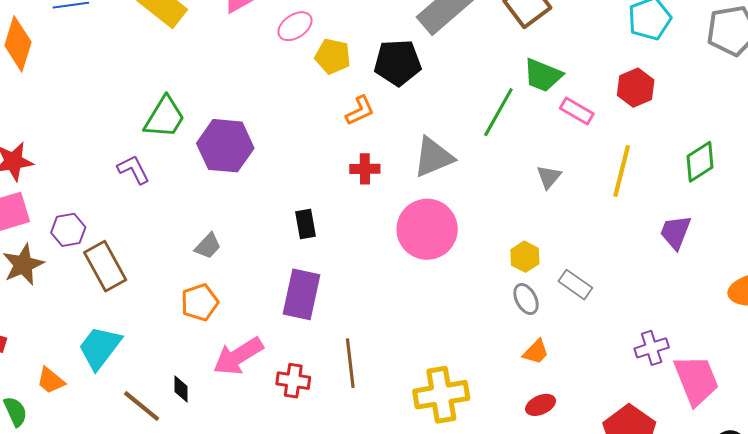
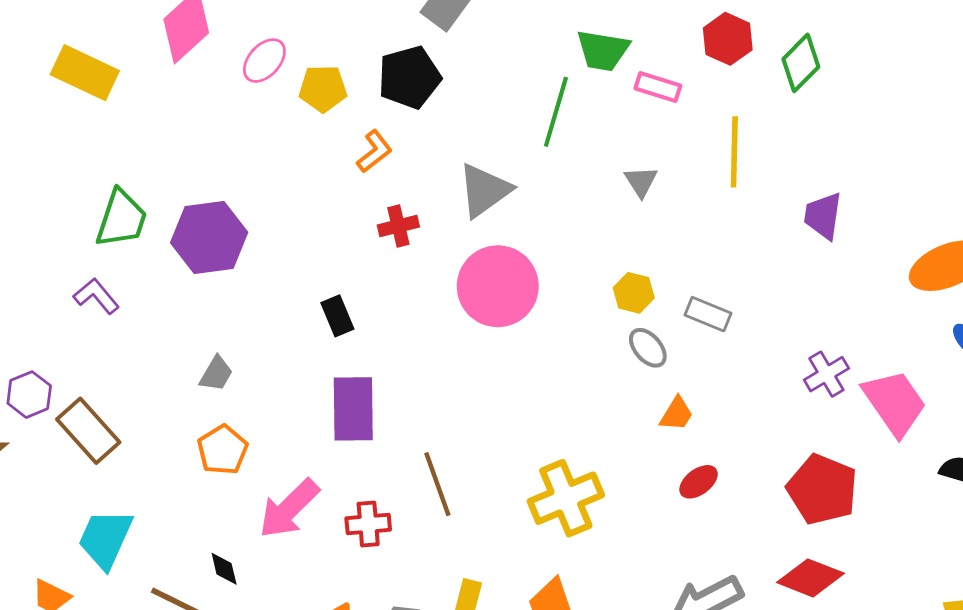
green diamond: (700, 162) -> (801, 63), moved

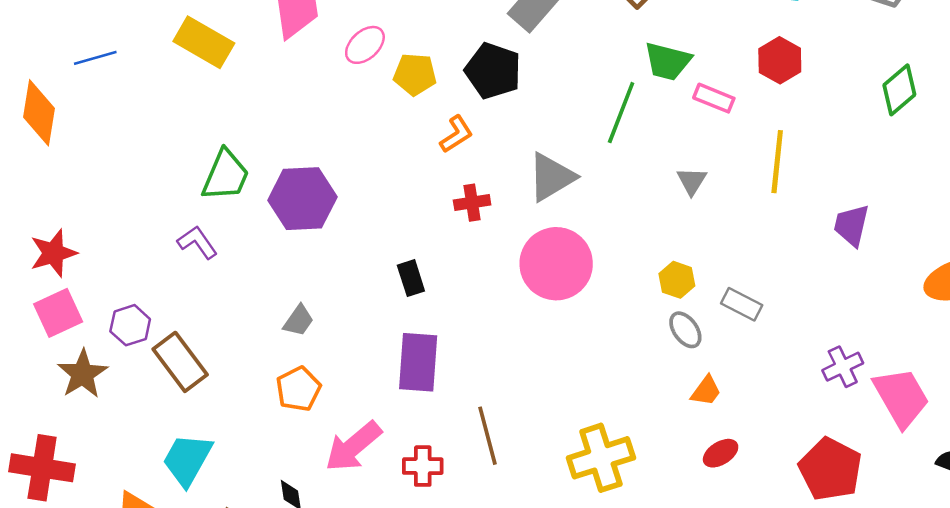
green diamond: (801, 63) -> (899, 90), moved
black pentagon: (409, 77) -> (493, 71), turned 30

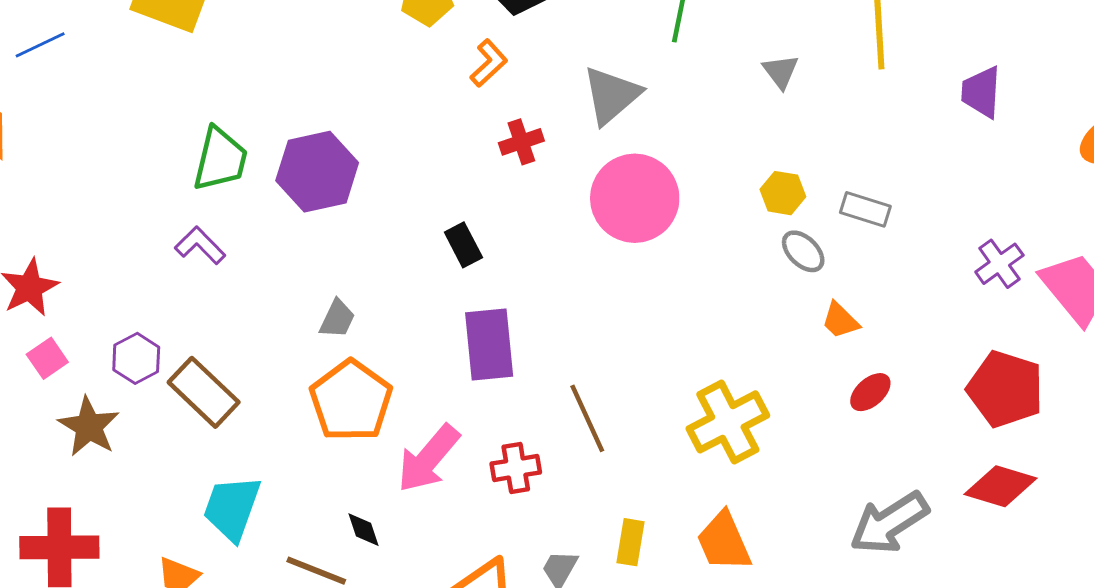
pink square: (58, 313) -> (47, 358), size x0.7
orange pentagon: (298, 389) -> (351, 401), size x1.5
orange trapezoid: (706, 391) -> (840, 320), turned 108

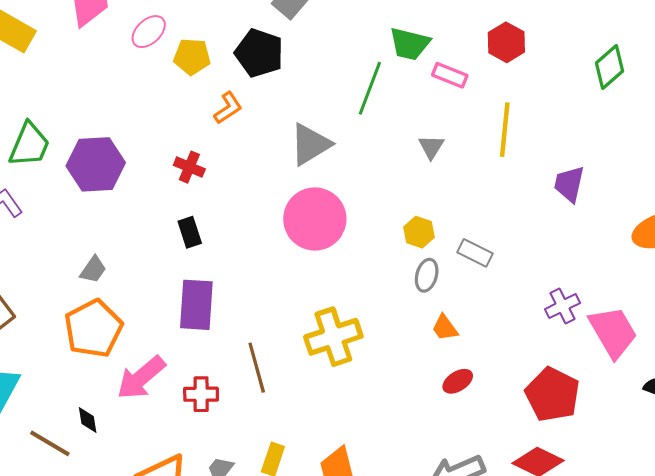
red cross: (521, 142) -> (189, 167), moved, turned 32
gray ellipse: (803, 251) -> (427, 275), turned 52
yellow cross: (728, 422) -> (333, 337), moved

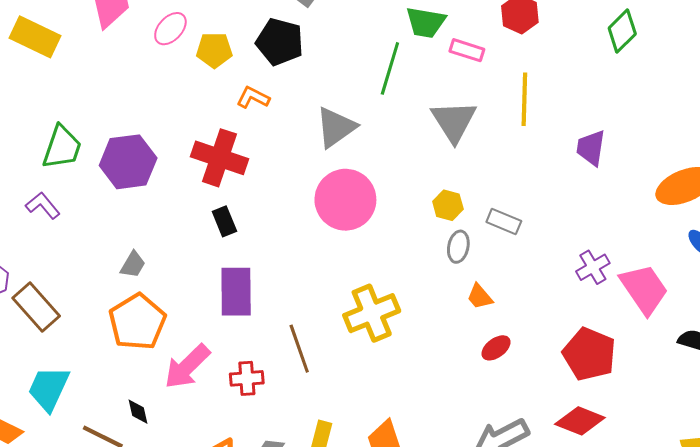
orange L-shape: (228, 108) -> (253, 98), turned -116
gray triangle: (431, 147) -> (454, 121), size x1.8
red cross: (189, 167) -> (220, 158), size x1.8

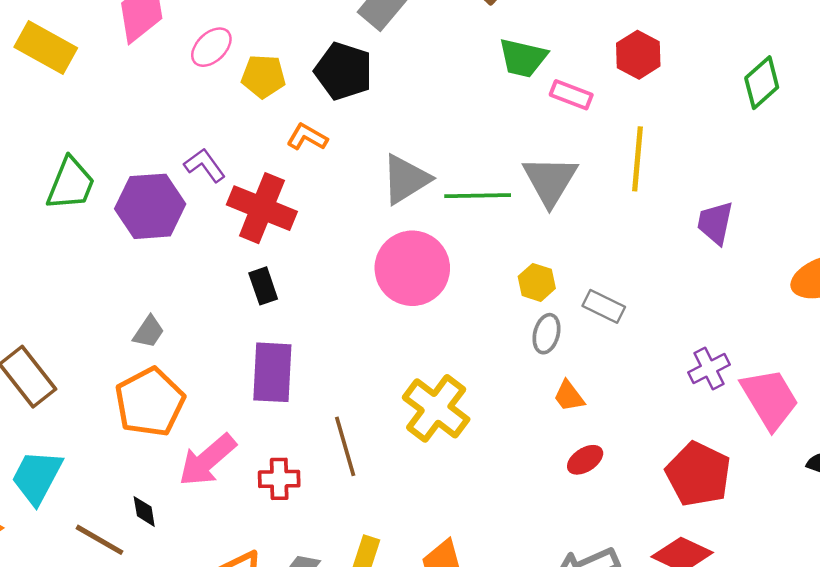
green line: (390, 68) -> (478, 196), moved, turned 69
purple L-shape: (43, 205) -> (205, 165), moved
yellow cross: (372, 313) -> (436, 408), turned -34

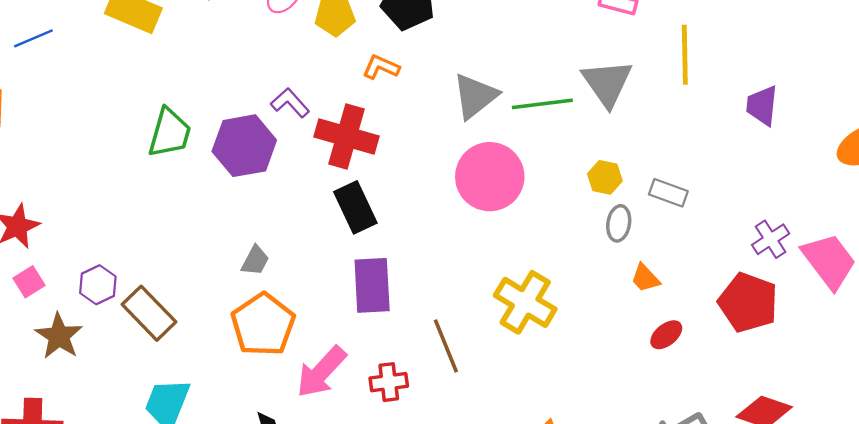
black rectangle: (263, 286) -> (355, 207), size x1.5
red pentagon: (698, 474) -> (748, 302), moved

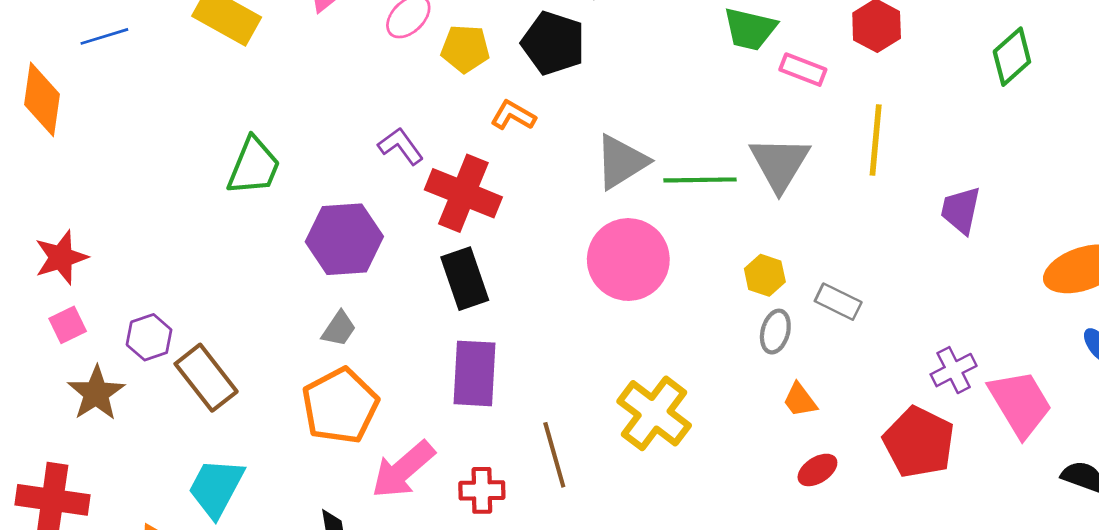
purple hexagon: (244, 146) -> (344, 239), moved

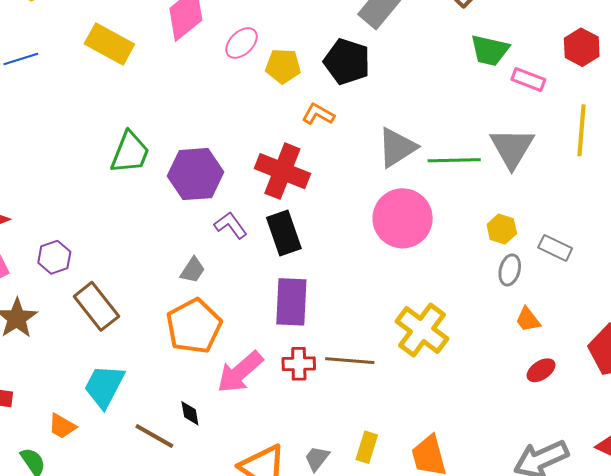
purple L-shape: (401, 146) -> (231, 225), moved
purple hexagon: (344, 239) -> (195, 174), moved
purple hexagon: (149, 337) -> (54, 257), moved
brown line: (554, 455) -> (350, 361), turned -69
red cross: (482, 490) -> (299, 364), moved

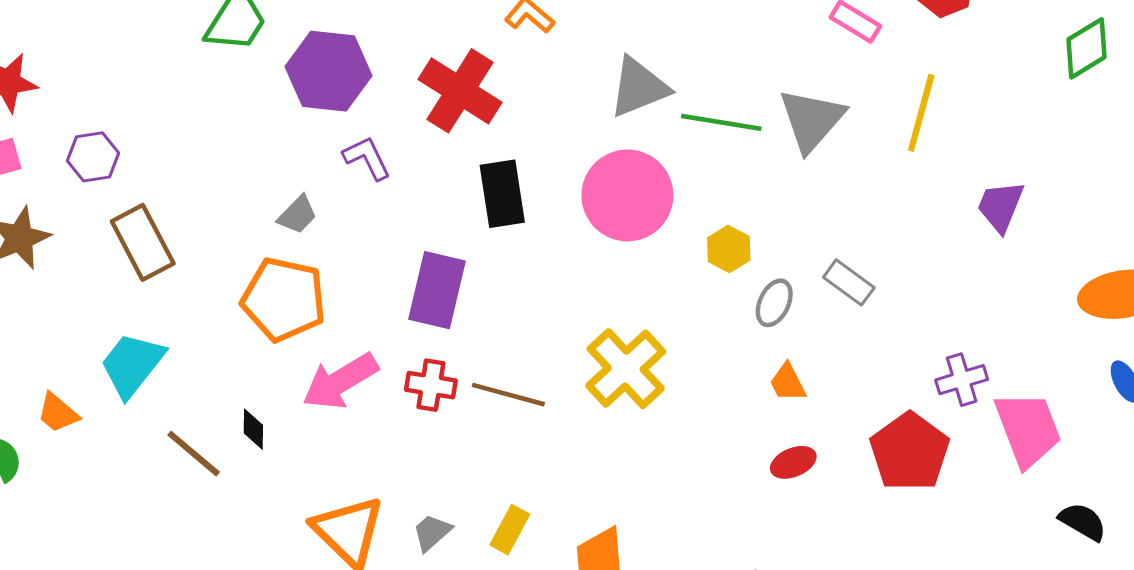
yellow hexagon: (502, 229) -> (729, 249), moved
black rectangle: (284, 233) -> (502, 194), moved
orange pentagon: (194, 326) -> (284, 299), turned 30

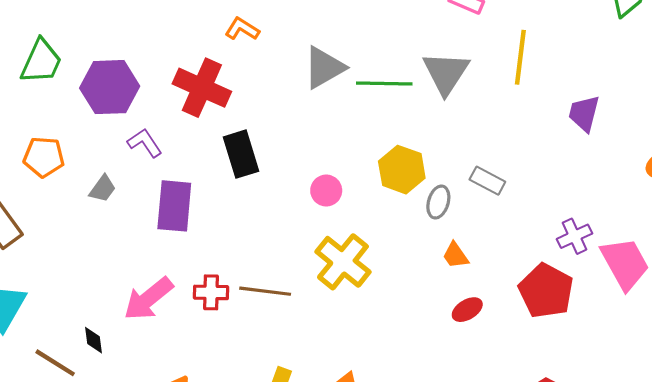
pink circle: (627, 195) -> (326, 191), moved, size x0.5
yellow hexagon: (729, 249) -> (402, 170), size x1.5
purple rectangle: (437, 290) -> (174, 206), moved
orange pentagon: (284, 299) -> (44, 157), moved, size x0.7

